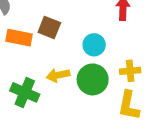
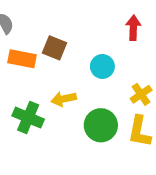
yellow cross: (130, 71) -> (141, 94), turned -30
green circle: (93, 79) -> (101, 125), moved

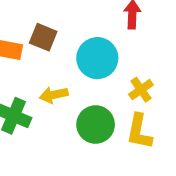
cyan circle: (102, 66) -> (97, 58), size x1.5

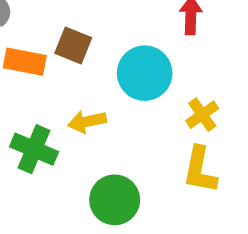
green circle: (96, 124) -> (115, 200), moved

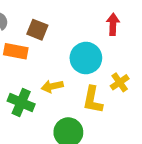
brown square: (73, 45) -> (37, 30), moved
yellow L-shape: (200, 170) -> (93, 100), moved

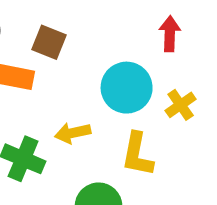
yellow cross: (120, 82) -> (181, 105), moved

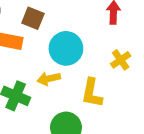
cyan circle: (127, 88) -> (66, 48), moved

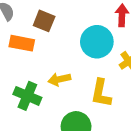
cyan circle: (66, 48) -> (97, 42), moved

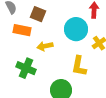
yellow arrow: (59, 79) -> (45, 46), moved

